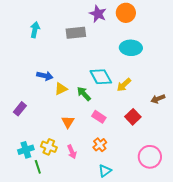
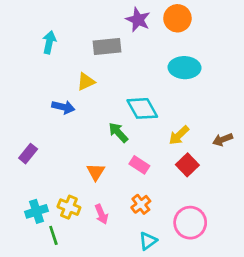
yellow arrow: (124, 85) -> (179, 135), moved
yellow triangle: (61, 89) -> (86, 82), moved
pink circle: (150, 157) -> (190, 223), moved

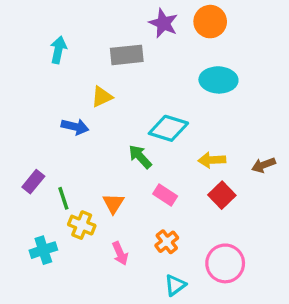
cyan diamond: (142, 108) -> (168, 128), turned -44
yellow arrow: (179, 135) -> (212, 160), turned 40
yellow cross: (69, 207) -> (82, 225), moved
green line: (53, 235) -> (63, 198), moved

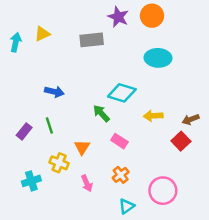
cyan arrow: (58, 50) -> (16, 42), moved
yellow triangle: (102, 97) -> (42, 34), moved
red square: (222, 195) -> (181, 141), moved
green line: (63, 198) -> (49, 125), moved

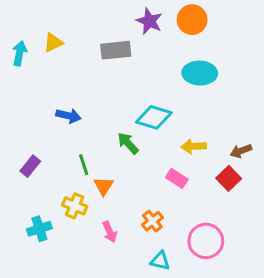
green line: (49, 125) -> (84, 165), moved
pink rectangle: (119, 141) -> (177, 178), moved
cyan triangle: (127, 206) -> (160, 261), turned 49

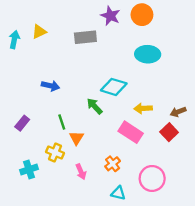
pink rectangle: (177, 178) -> (131, 132), size x1.5

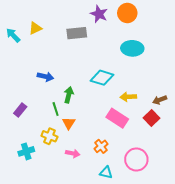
cyan arrow: (14, 40) -> (13, 35), turned -56
green arrow: (95, 106) -> (69, 95), moved, turned 56
pink arrow: (81, 172) -> (73, 153), turned -56

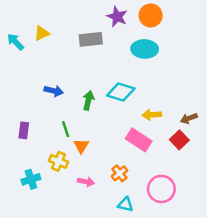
cyan ellipse: (132, 48) -> (145, 49), moved
green arrow: (69, 95) -> (88, 100), moved
purple rectangle: (20, 110) -> (24, 130), turned -32

